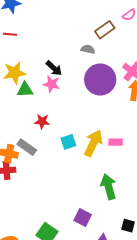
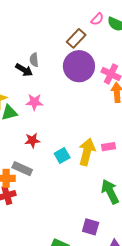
gray semicircle: (88, 49) -> (34, 60), moved, turned -96
black arrow: (54, 68) -> (24, 70), moved
purple circle: (100, 80) -> (79, 66), moved

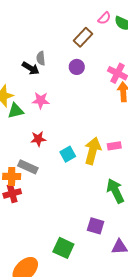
purple circle: (79, 66) -> (77, 67), moved, size x0.5

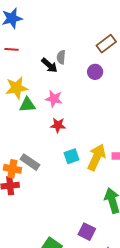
red star: (38, 139) -> (58, 125), moved

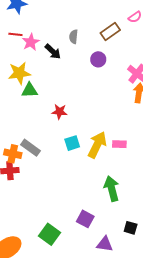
gray semicircle: (61, 57) -> (74, 37), moved
pink star: (54, 99) -> (31, 42), moved, turned 30

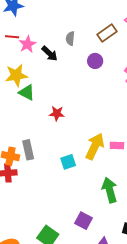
green triangle: (30, 90) -> (27, 92), turned 30
cyan square: (72, 143) -> (68, 162), moved
gray rectangle: (30, 148) -> (28, 150), turned 42

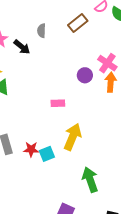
purple circle: (95, 61) -> (85, 75), moved
red star: (57, 113) -> (31, 149), moved
pink rectangle: (117, 146) -> (58, 103), moved

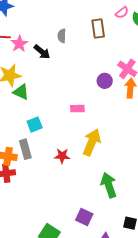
brown rectangle: (78, 23) -> (98, 28), turned -60
red star: (31, 149) -> (62, 156), moved
cyan square: (47, 154) -> (35, 125), moved

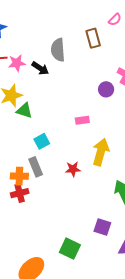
gray semicircle: (62, 36) -> (58, 50), size x1.6
pink star: (19, 44) -> (17, 63), turned 30

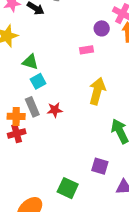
green triangle: (24, 111) -> (30, 62), moved
pink rectangle: (82, 120) -> (86, 50), moved
red star: (73, 169) -> (55, 110), moved

